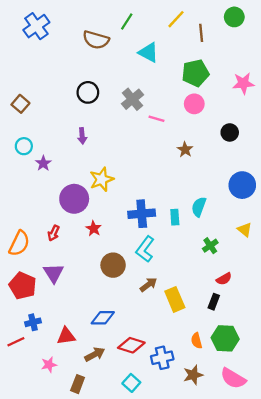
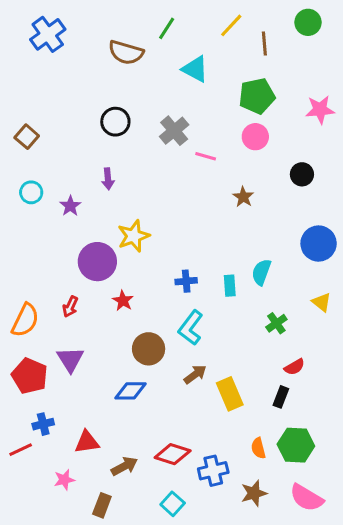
purple star: (43, 163) -> (70, 206), moved
blue cross: (142, 214) -> (186, 281), size x0.6
blue diamond: (103, 318) -> (130, 391), moved

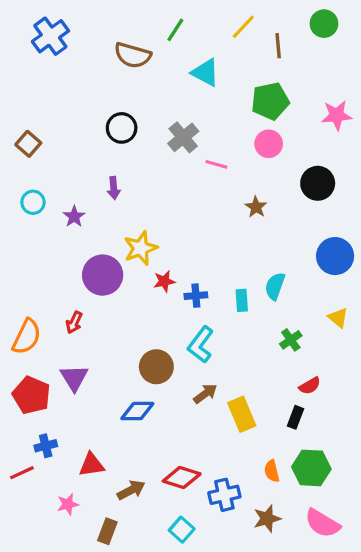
black circle: (302, 174) -> (318, 183), size x1.4
red star: (123, 301) -> (164, 281), moved, turned 30

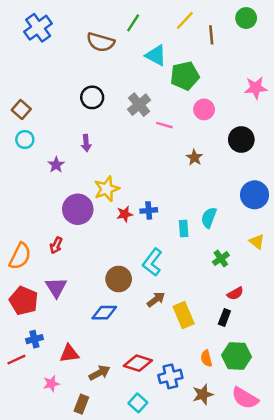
green pentagon: (270, 101) -> (185, 76), moved
cyan circle: (33, 202) -> (25, 140), moved
blue cross: (196, 296) -> (149, 210), moved

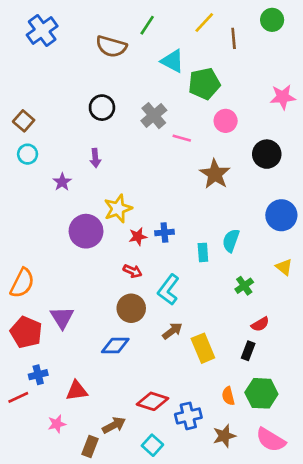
brown star: (194, 158) -> (215, 174), size x1.6
red arrow: (56, 245) -> (133, 271), moved, turned -91
brown arrow: (99, 373) -> (114, 425), moved

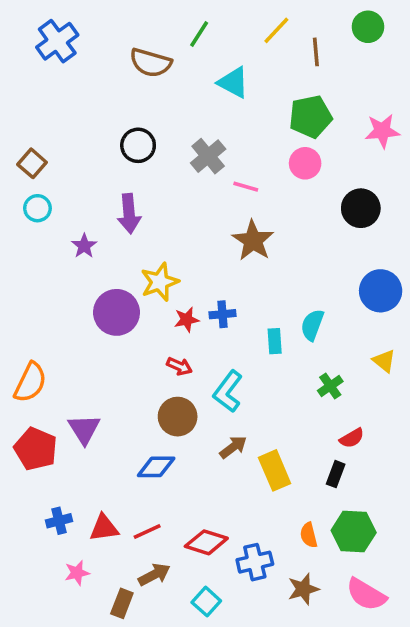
green pentagon: (204, 84) -> (310, 117), moved
purple arrow: (95, 158) -> (129, 214), size x1.5
brown star: (215, 174) -> (253, 241), moved
blue cross: (38, 375) -> (59, 521), moved
red line: (18, 397) -> (147, 532), moved

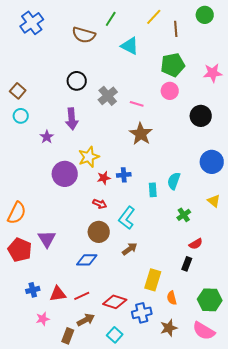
gray cross: (208, 156) -> (108, 96), moved
yellow rectangle: (275, 470) -> (153, 280), moved, turned 40
green hexagon: (354, 532) -> (210, 300), moved

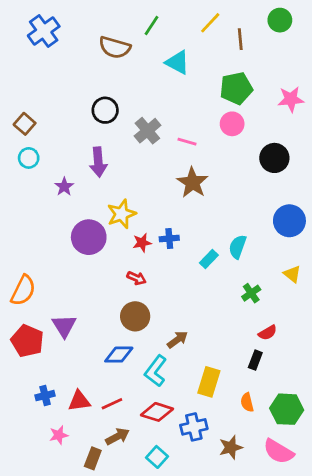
cyan rectangle: (153, 190) -> (209, 259), turned 48
cyan L-shape: (127, 218) -> (156, 371), moved
orange semicircle: (172, 298) -> (247, 402), moved

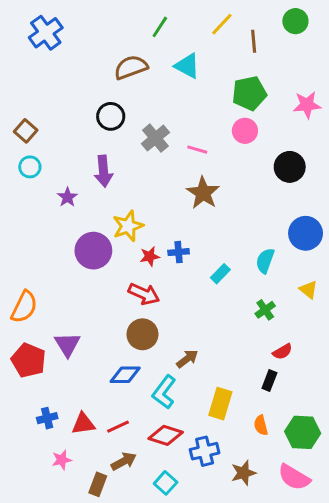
brown semicircle: (115, 47) -> (131, 67), moved, turned 144
cyan semicircle: (238, 247) -> (265, 261), moved
red arrow: (137, 278) -> (144, 294), size x1.5

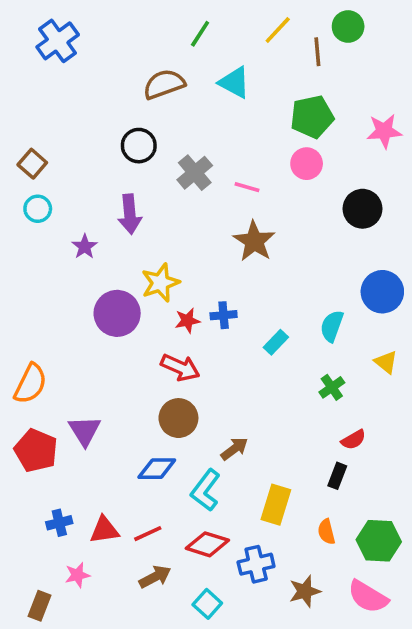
green circle: (295, 21) -> (348, 26), moved
brown rectangle: (98, 484) -> (40, 606), moved

